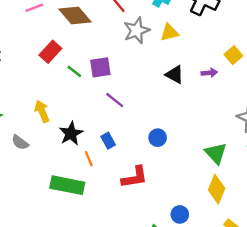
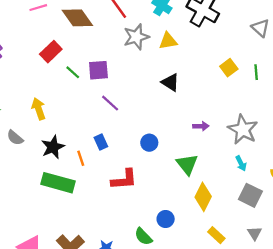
purple arrow: (209, 73) -> (201, 126), moved
black star: (71, 133) -> (53, 147), moved
green triangle: (216, 153) -> (187, 164), moved

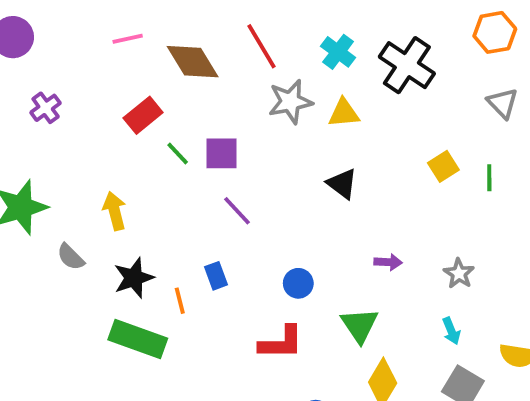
gray star: (243, 130) -> (459, 273), size x0.6
red L-shape: (124, 180) -> (281, 343), moved

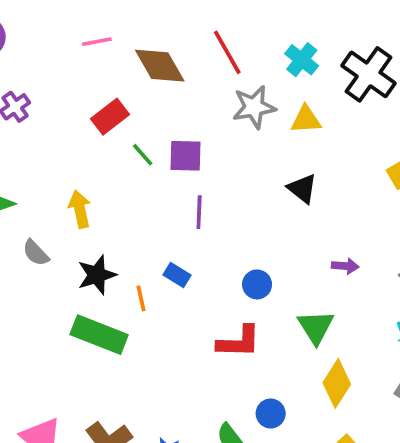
purple line: (237, 211) -> (199, 212), turned 44
blue rectangle: (216, 276) -> (177, 275), turned -40

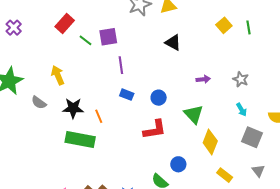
black star: (97, 275) -> (73, 108), turned 30
blue rectangle: (177, 275) -> (127, 95), moved

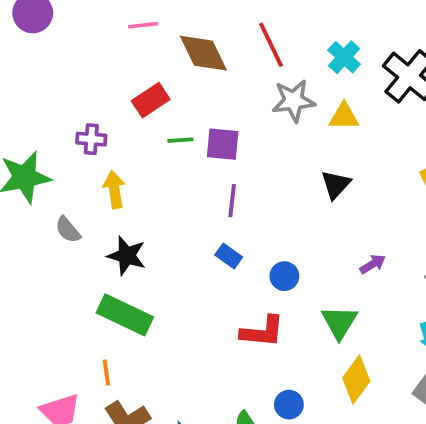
purple cross: (14, 28) -> (91, 139), moved, turned 35
green line: (86, 40) -> (180, 140), turned -56
black triangle: (173, 43) -> (336, 184), turned 30
purple arrow: (203, 79) -> (373, 264), turned -40
orange line: (99, 116) -> (106, 373), moved

